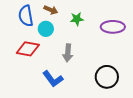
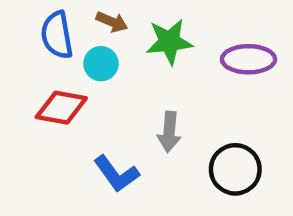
green star: (77, 19) -> (169, 42), size x1.5
gray arrow: (68, 53) -> (169, 132), moved

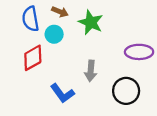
green star: (169, 42) -> (91, 22), turned 30
purple ellipse: (248, 59) -> (139, 52), moved
red diamond: (61, 108) -> (33, 58), turned -40

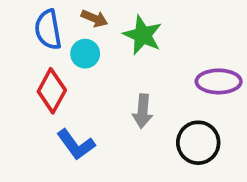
red diamond: (33, 58) -> (52, 91), turned -32
blue L-shape: (62, 93) -> (76, 144), moved

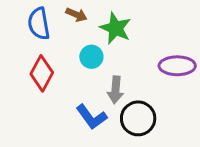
cyan circle: (85, 54) -> (91, 57), moved
black circle: (198, 143) -> (138, 118), moved
blue L-shape: (76, 144) -> (91, 117), moved

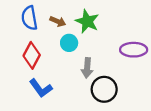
brown arrow: (76, 15) -> (58, 21), moved
blue L-shape: (91, 117) -> (41, 88), moved

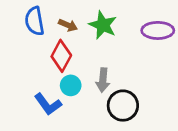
cyan circle: (69, 43) -> (71, 85), moved
purple ellipse: (134, 50) -> (158, 30), moved
red diamond: (32, 55) -> (61, 56), moved

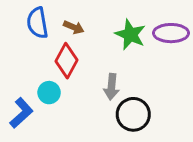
green star: (103, 25) -> (130, 34), moved
cyan circle: (71, 85) -> (49, 93), moved
blue L-shape: (48, 104) -> (21, 113), moved, turned -96

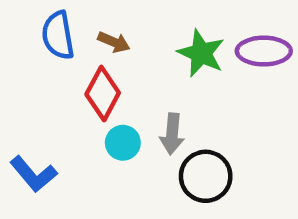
cyan circle: (49, 93) -> (123, 143), moved
blue L-shape: (21, 113) -> (33, 174), turned 92

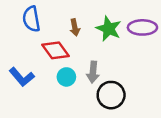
brown arrow: (114, 42) -> (75, 27), moved, turned 56
red diamond: (103, 94) -> (56, 50), turned -64
blue L-shape: (33, 174) -> (22, 77), moved

